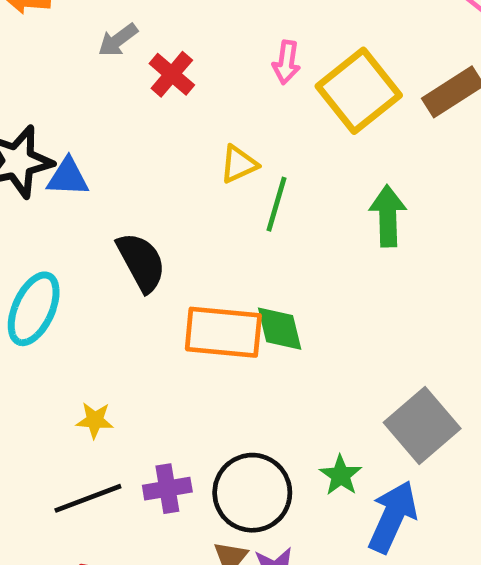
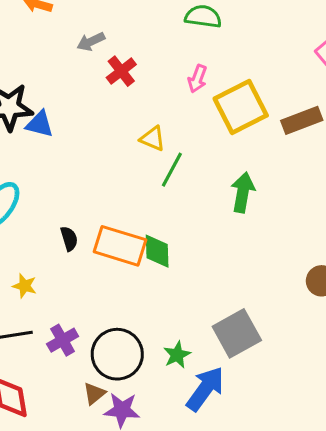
yellow triangle: (239, 164) -> (153, 139), turned 36
black semicircle: (141, 262) -> (69, 239), moved, size x0.6
purple cross: (167, 489) -> (63, 340), turned -32

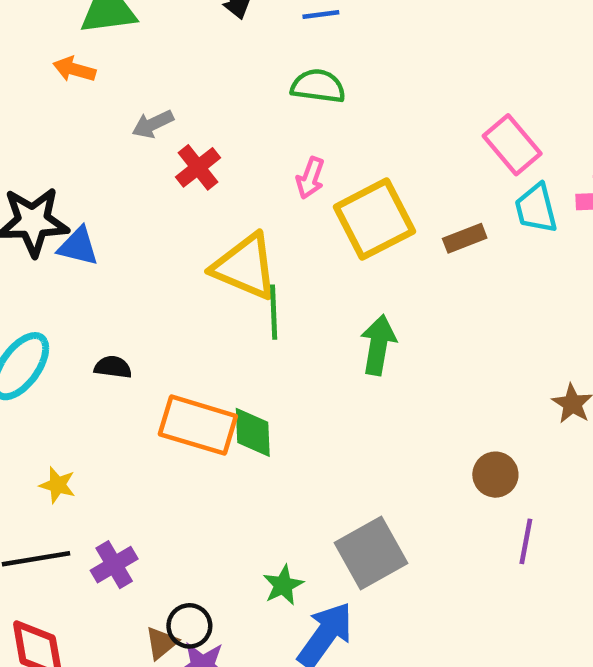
brown rectangle: (302, 120) -> (465, 238), size x0.7
yellow triangle: (153, 139) -> (245, 267), size x1.8
green line: (172, 170) -> (274, 312), turned -30
black semicircle: (69, 239) -> (113, 367), moved, turned -65
black circle: (117, 354) -> (189, 626), moved, size x0.6

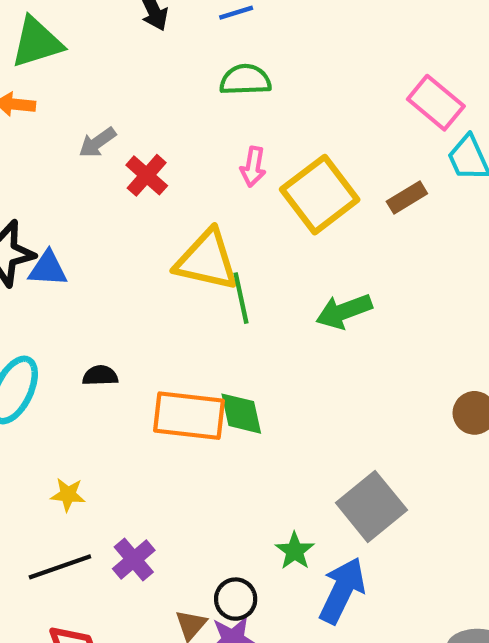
green arrow: (378, 345) -> (344, 311), turned -110
black circle: (189, 626) -> (236, 599), moved

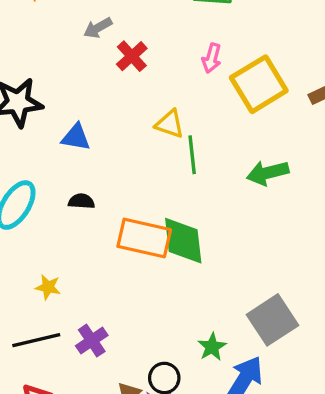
yellow triangle: (207, 260) -> (170, 124), size x0.6
blue triangle: (48, 269) -> (76, 137), moved
green diamond: (241, 414) -> (183, 241), size x1.4

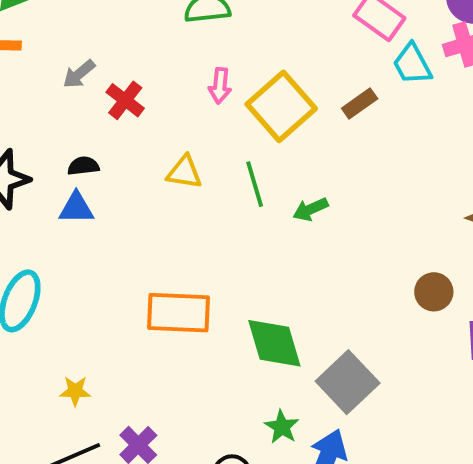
green line: (192, 155) -> (255, 184), moved
green arrow: (268, 173) -> (310, 209), size x0.7
black semicircle: (81, 201) -> (83, 166), moved
green diamond: (183, 241) -> (274, 343), moved

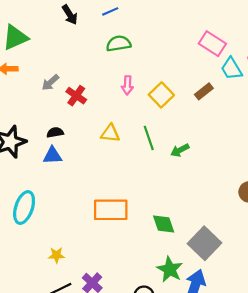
yellow square: (281, 106) -> (161, 95), size x0.7
green diamond: (274, 343) -> (164, 224), size x0.7
green star: (282, 427) -> (170, 269), size x1.4

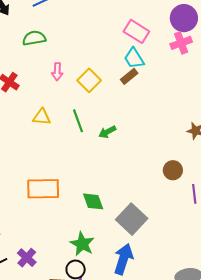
green semicircle: (119, 44) -> (34, 38), moved
cyan trapezoid: (231, 69) -> (134, 58), moved
green star: (170, 269) -> (82, 244), moved

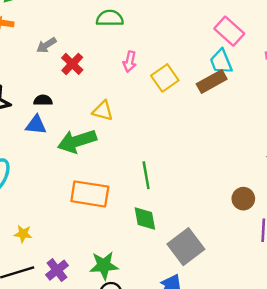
brown rectangle: (129, 76) -> (212, 81), size x1.4
green line: (78, 121) -> (146, 175), moved
green arrow: (107, 132) -> (77, 141), moved, size x1.8
green star: (82, 244) -> (104, 265), moved, turned 30

